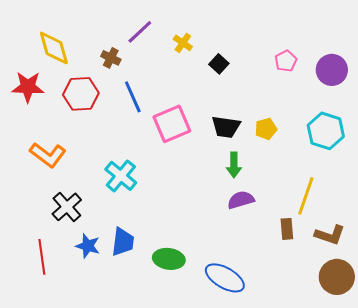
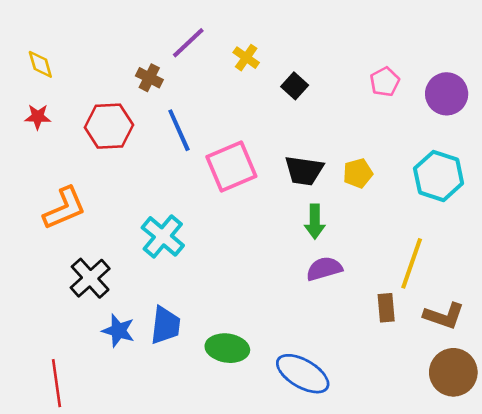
yellow diamond: (54, 48) -> (40, 64), moved, size x0.6
red star: (28, 87) -> (38, 117), size x0.6
orange L-shape: (48, 155) -> (65, 208), turned -60
red line: (42, 257) -> (56, 383), moved

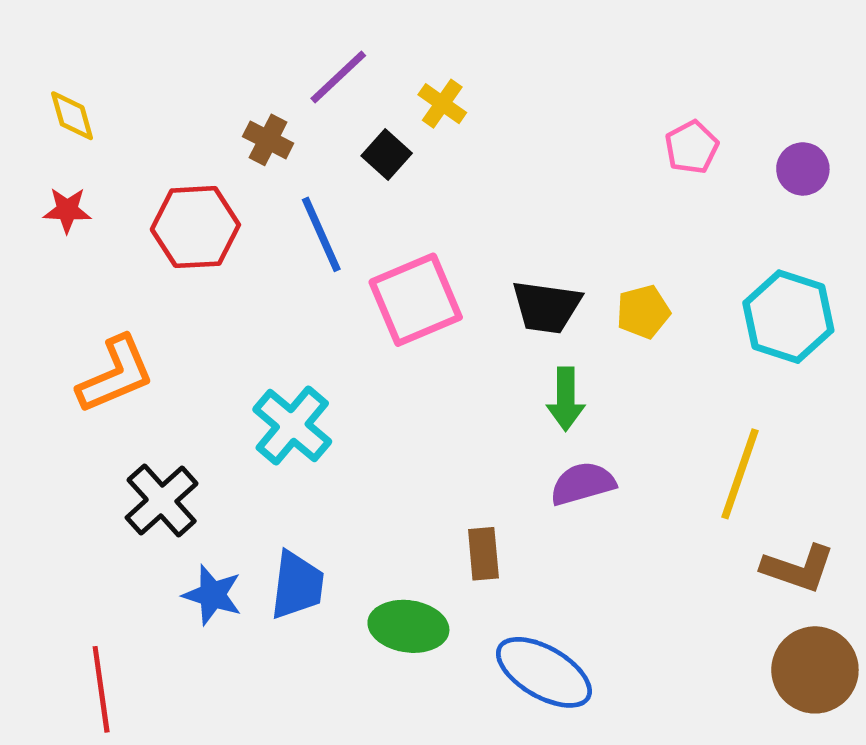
black square: (295, 86) -> (387, 154), moved
purple circle: (447, 94) -> (803, 169), size x0.7
brown rectangle: (386, 308) -> (483, 554), moved

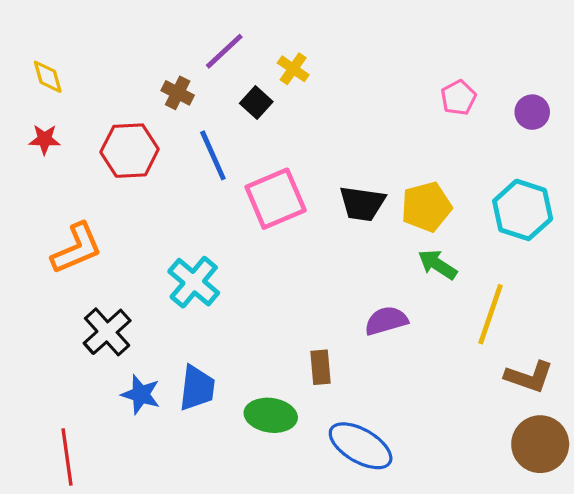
yellow pentagon: (643, 312) -> (426, 207), size x1.4
green arrow: (566, 399) -> (438, 264), moved, turned 123

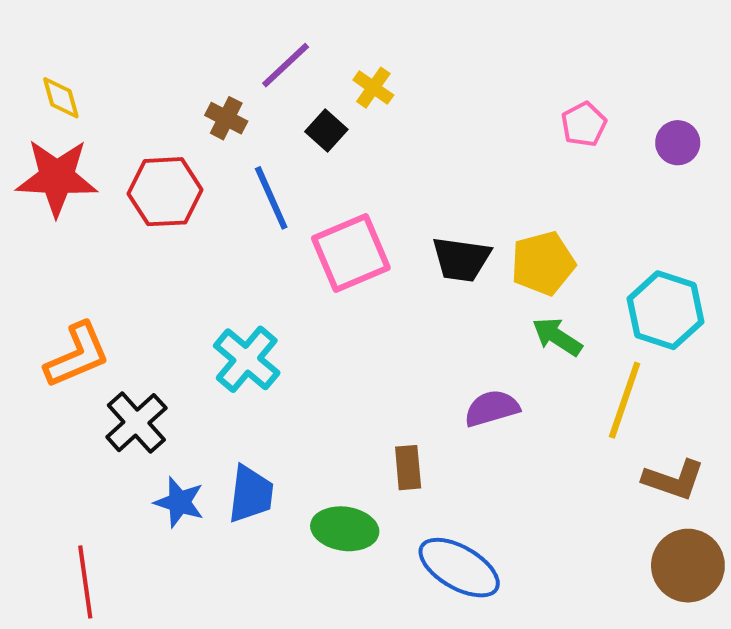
red star: (45, 139) -> (57, 177), size x2.0
cyan hexagon: (523, 210) -> (665, 310), moved
orange L-shape: (77, 248) -> (77, 355), moved

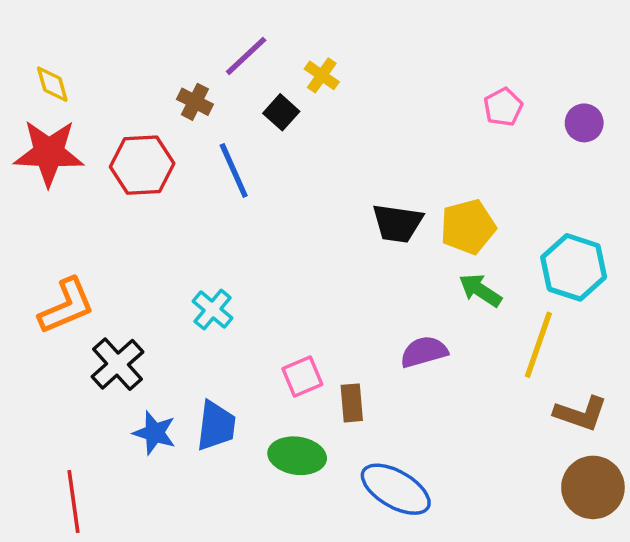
pink square: (351, 253) -> (302, 376), moved, size x0.6
cyan cross: (247, 359) -> (213, 310), size x0.7

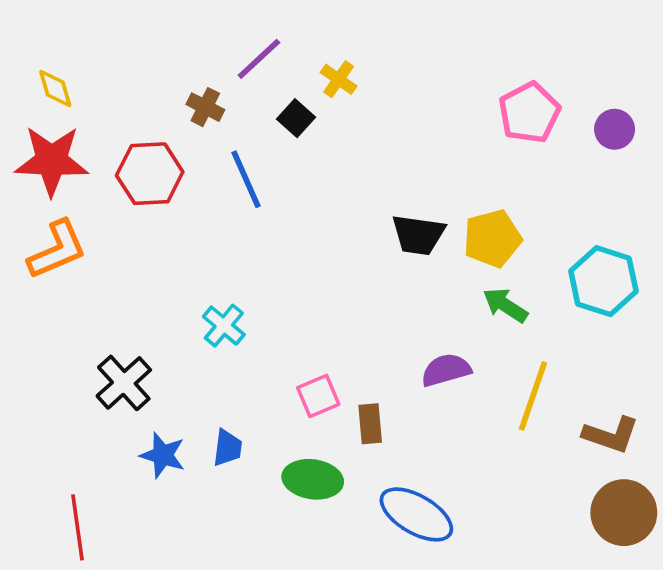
pink pentagon: (503, 107) -> (529, 113), size x1.5
orange L-shape: (66, 306) -> (57, 250), moved
yellow line: (538, 345) -> (533, 396), moved
blue trapezoid: (216, 426) -> (227, 448), size x0.7

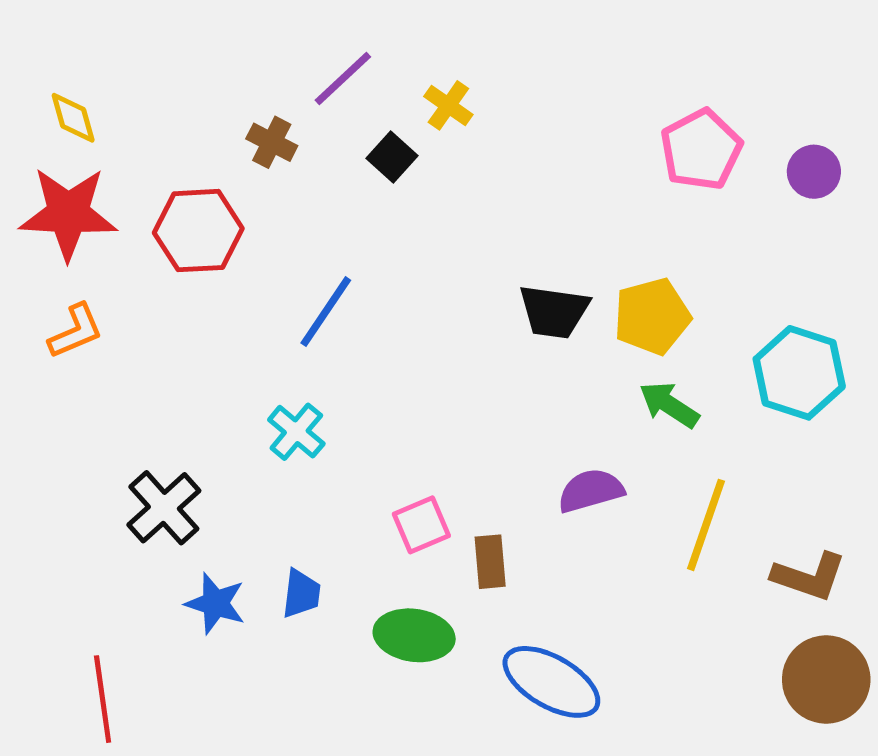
blue line: (246, 179) -> (326, 312), moved, turned 58
orange L-shape: (57, 250) -> (76, 331), size x0.7

